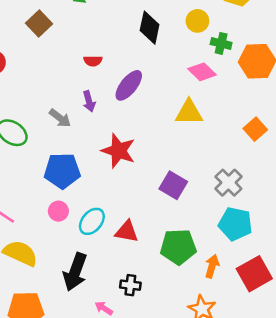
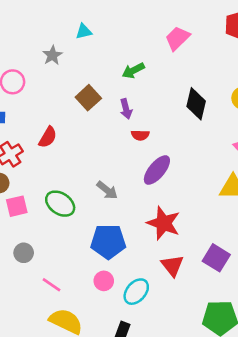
purple ellipse: (129, 85) -> (157, 170), moved
purple arrow: (89, 101) -> (126, 109), moved
red triangle: (127, 231) -> (172, 266), moved, turned 40

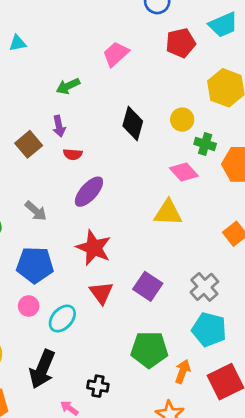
brown square: (88, 98) -> (29, 144), moved

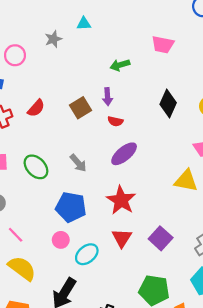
pink trapezoid: (116, 54) -> (163, 45), turned -135

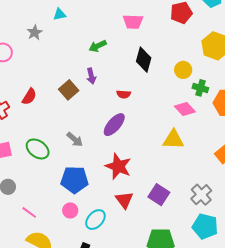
black diamond: (168, 103) -> (144, 60), moved
red semicircle: (115, 121) -> (124, 94), moved

